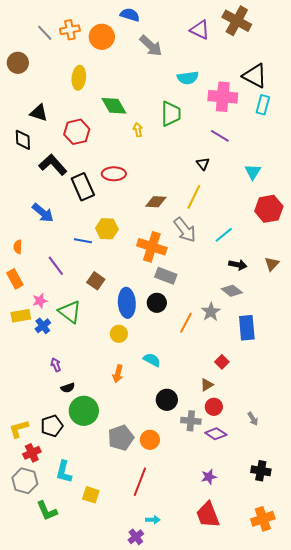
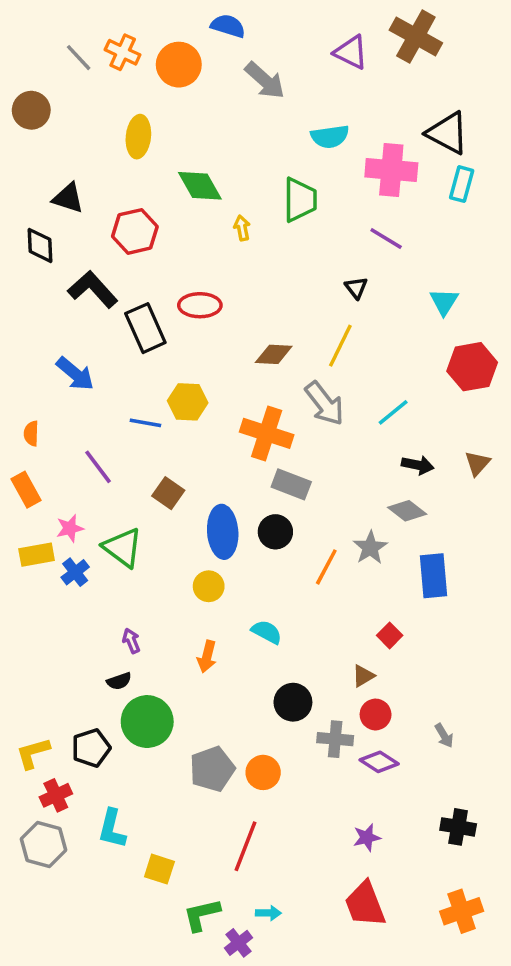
orange cross: (70, 30) -> (123, 52), turned 36
purple arrow: (56, 365) -> (131, 641), moved
green L-shape: (47, 511) -> (202, 915), moved, turned 100

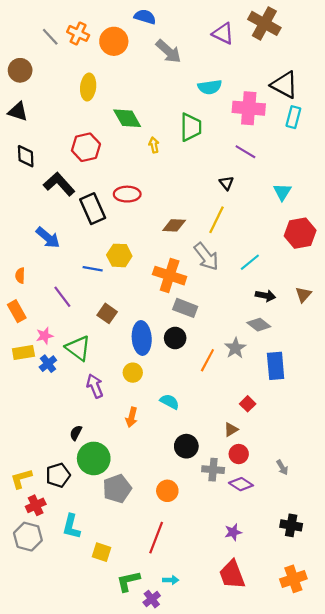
black triangle: (68, 198) -> (18, 112), moved
purple arrow: (131, 641) -> (95, 386), moved, size x1.5
black semicircle: (119, 681) -> (76, 433), turned 136
gray pentagon: (212, 769) -> (117, 489), moved

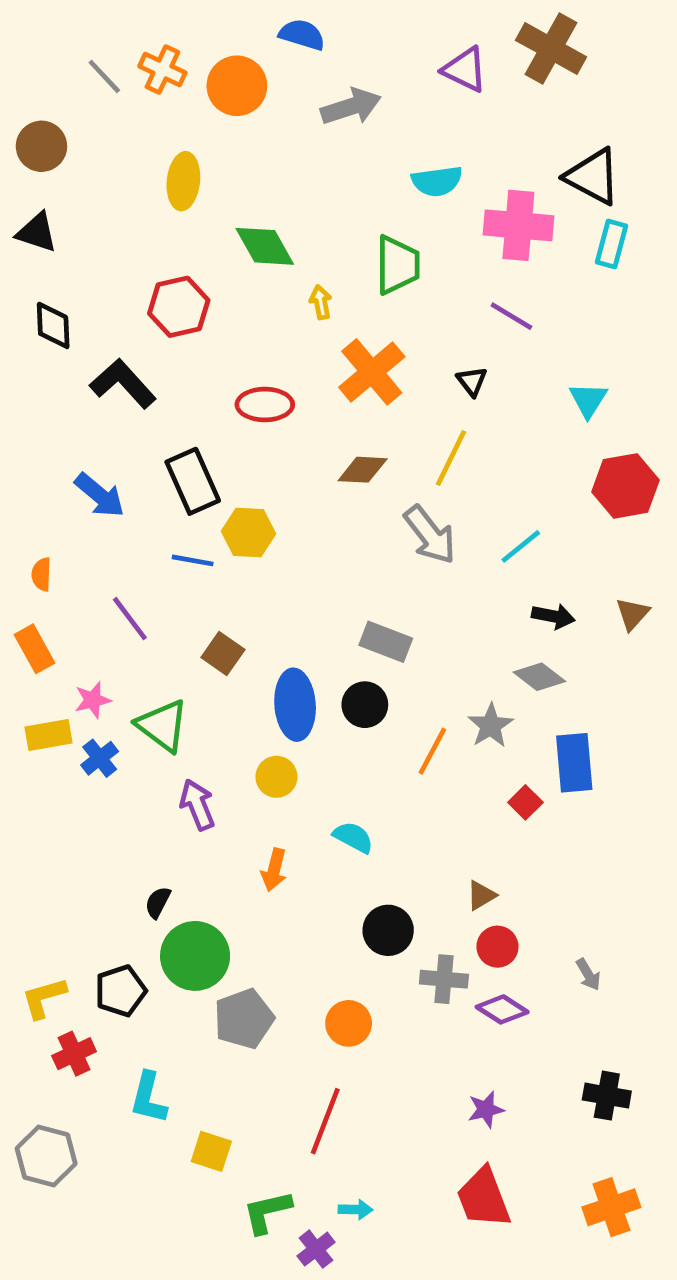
gray arrow: (168, 51) -> (351, 107), turned -60
black rectangle: (93, 209) -> (193, 481), moved
orange cross: (170, 276) -> (372, 372), moved, turned 32
red square: (248, 404) -> (525, 802), moved
gray hexagon: (28, 537) -> (46, 1156), moved

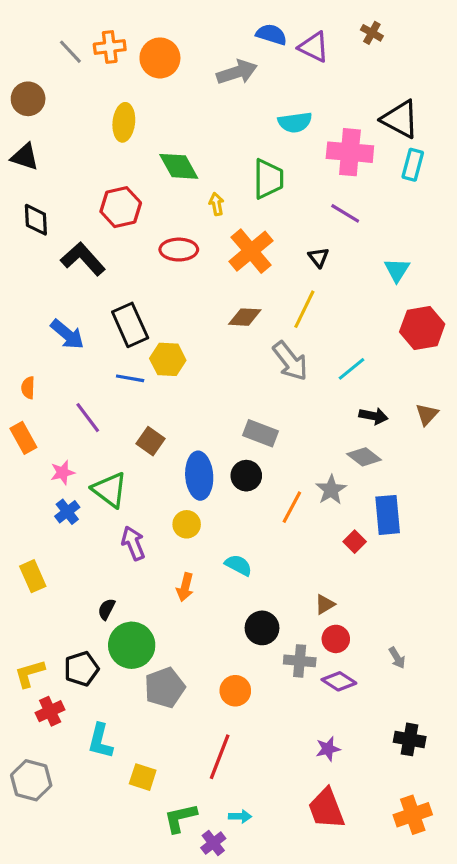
blue semicircle: (302, 35) -> (271, 34), moved
brown cross: (551, 49) -> (372, 33), size x0.5
orange cross: (162, 69) -> (110, 47), turned -32
red ellipse: (265, 405) -> (179, 250), moved
yellow rectangle: (48, 735) -> (33, 576), moved, turned 76

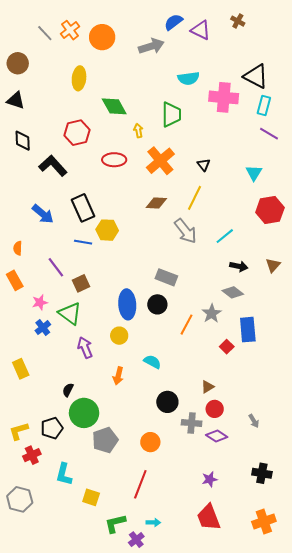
blue semicircle: (271, 34) -> (173, 22), turned -54
orange cross: (110, 47) -> (70, 30), turned -30
purple line: (345, 213) -> (269, 134), moved
brown square: (151, 441) -> (81, 283), moved, turned 30

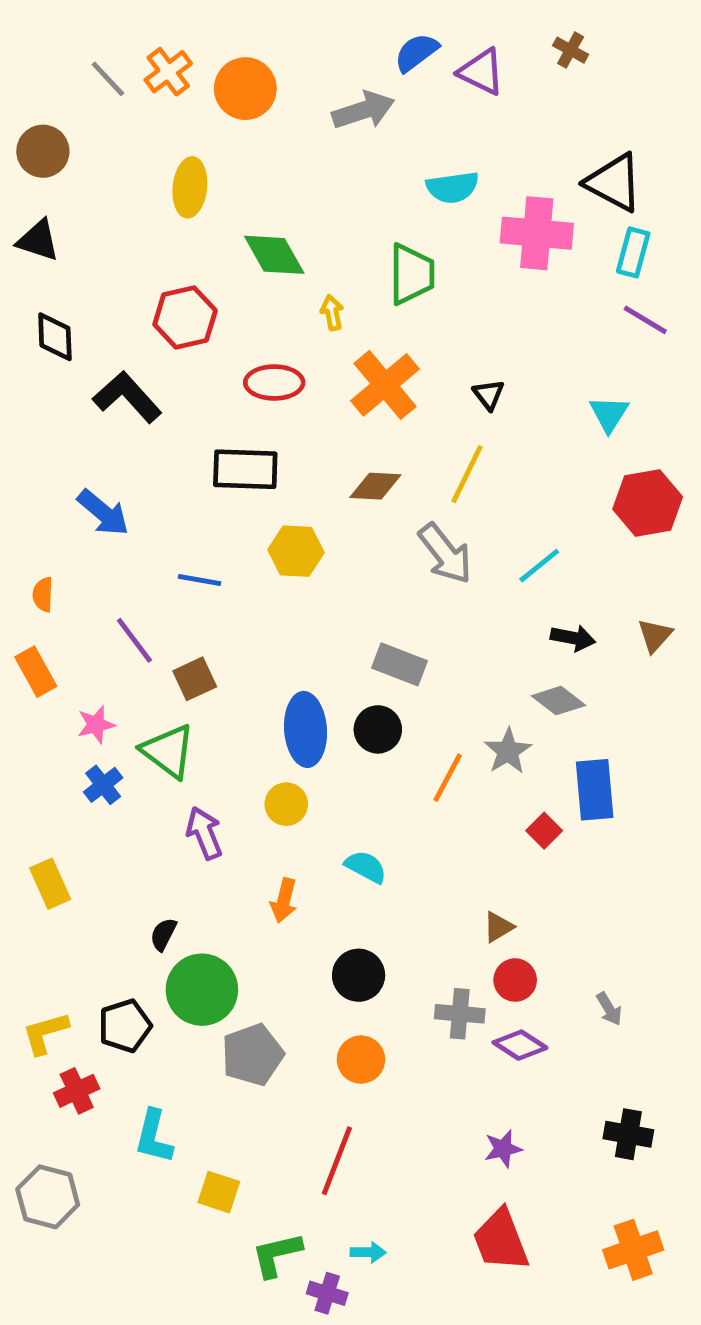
black rectangle: (83, 208) -> (245, 469), moved, turned -64
yellow hexagon: (107, 230) -> (296, 551), moved
black circle: (167, 402) -> (359, 975), moved
purple cross: (136, 540) -> (327, 1293), turned -35

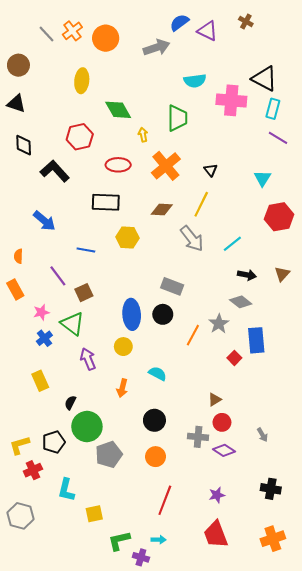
yellow rectangle: (50, 884) -> (40, 381), moved
red line: (337, 1161) -> (165, 500), moved
yellow square: (219, 1192) -> (94, 514), turned -30

